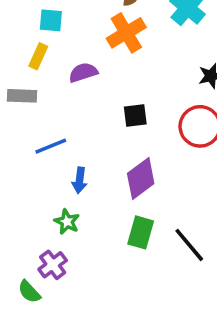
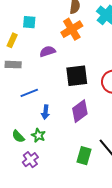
yellow rectangle: (38, 56) -> (12, 40), moved
black square: (135, 116) -> (77, 76), size x1.6
green rectangle: (141, 232) -> (84, 156), moved
green semicircle: (29, 292) -> (18, 136), moved

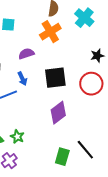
blue arrow: (45, 112) -> (22, 79), moved, turned -32

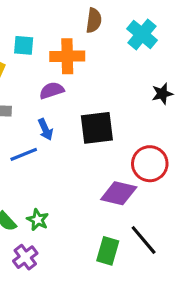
orange cross: (50, 32) -> (67, 56), moved, turned 30
red circle: (91, 84) -> (150, 164), moved
purple diamond: (58, 113) -> (119, 193), moved, turned 50

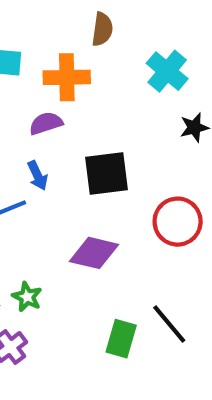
cyan cross: (142, 34) -> (167, 71), moved
purple diamond: (119, 193) -> (94, 253), moved

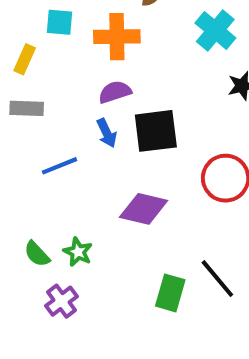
purple semicircle: (46, 123) -> (115, 92), moved
blue arrow: (38, 176) -> (107, 133), moved

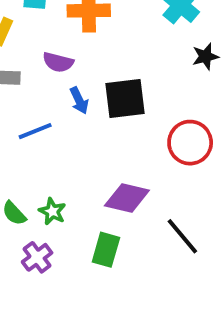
purple semicircle: (115, 92) -> (58, 62), moved, turned -148
purple diamond: (144, 209) -> (127, 198), moved
green rectangle: (170, 293) -> (106, 250), moved

